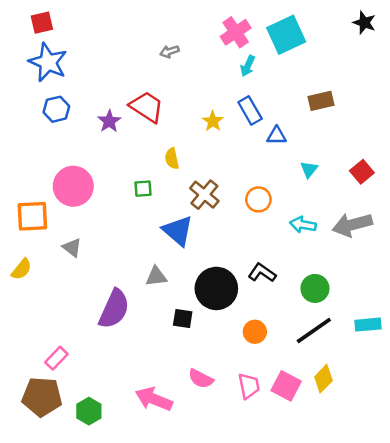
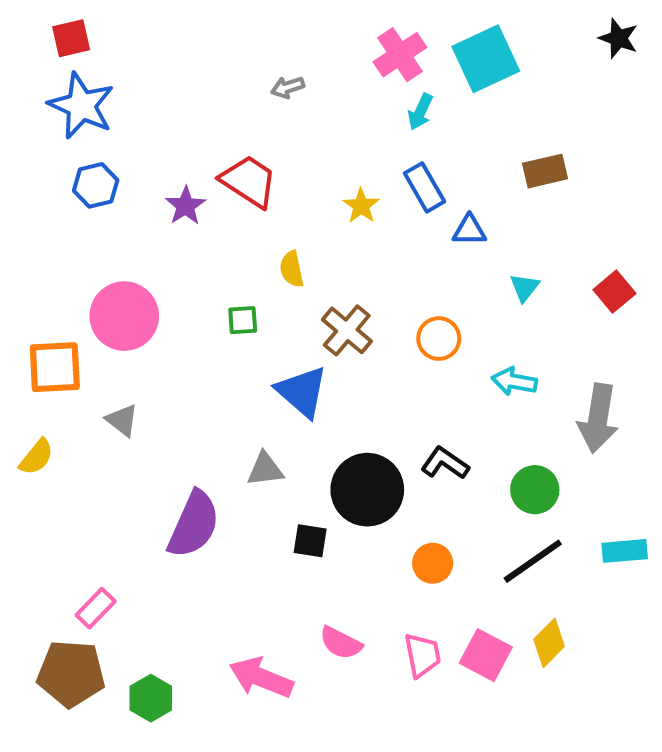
gray arrow: (352, 225) -> (598, 418), moved, turned -66

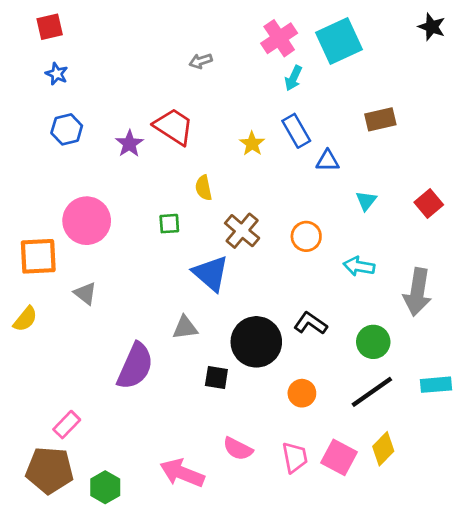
blue star: (81, 106) -> (57, 74), size x0.5

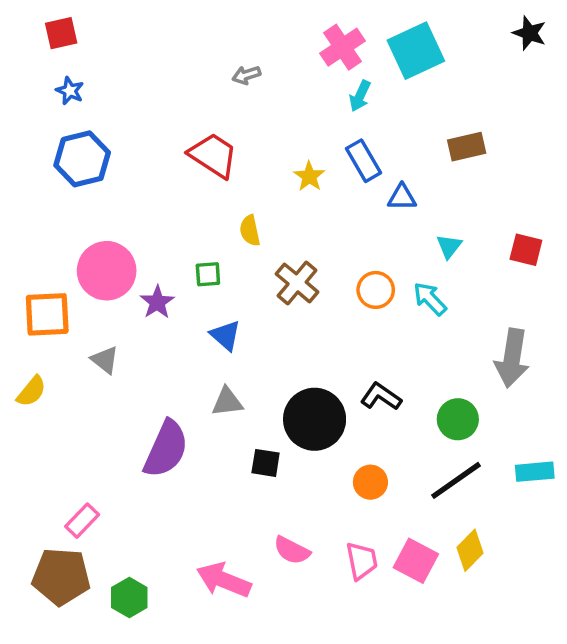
blue hexagon: (67, 129) -> (82, 159), size x1.4
purple star: (129, 144) -> (157, 302), moved
red square: (429, 204) -> (526, 250), turned -36
cyan arrow: (359, 266) -> (430, 299), moved, turned 36
blue triangle: (211, 273) -> (225, 335), moved, size x0.7

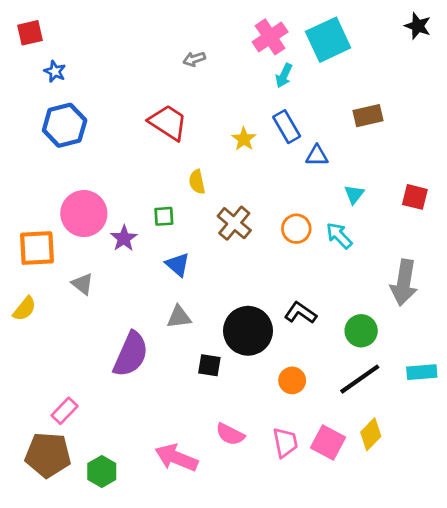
red square: (61, 33) -> (30, 33), moved

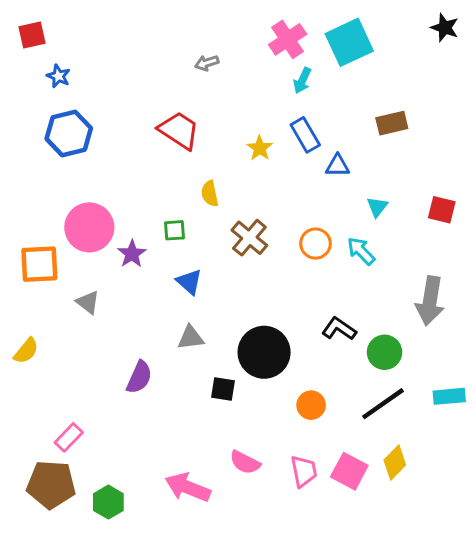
yellow semicircle: (25, 309) -> (26, 351), moved
black L-shape: (300, 313) -> (339, 329), moved
purple semicircle: (131, 354) -> (139, 377), size x0.7

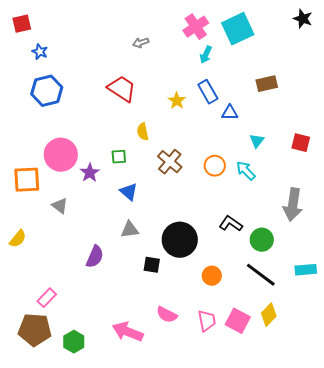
black line: (383, 404) -> (261, 275), turned 72

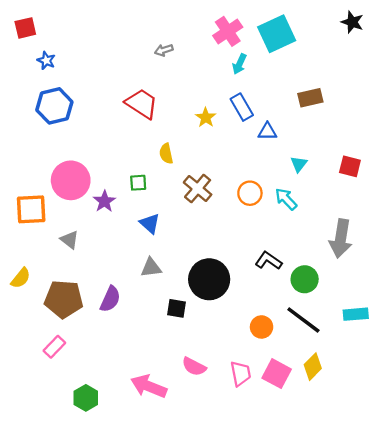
orange circle: (212, 276) -> (262, 327), moved
brown pentagon: (35, 330) -> (64, 299), moved

